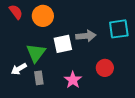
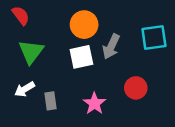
orange circle: (43, 16) -> (84, 25), moved
gray arrow: (86, 36) -> (111, 47), turned 120
green triangle: (36, 53) -> (31, 52), moved

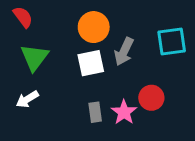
gray rectangle: (50, 101) -> (95, 112), moved
pink star: (94, 103) -> (124, 112), moved

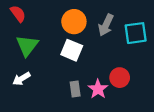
gray arrow: (124, 52) -> (106, 25), moved
white square: (91, 63) -> (72, 50), turned 35

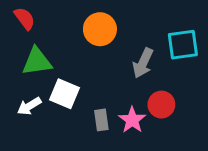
gray arrow: (106, 25) -> (143, 63), moved
green triangle: (27, 46) -> (37, 61), turned 45
white square: (72, 50) -> (65, 94), moved

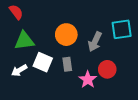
orange circle: (100, 29) -> (66, 35), moved
gray rectangle: (101, 120) -> (67, 64), moved

